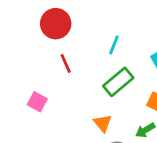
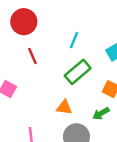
orange triangle: (103, 123) -> (64, 107), turned -42

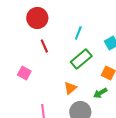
orange triangle: (64, 107) -> (70, 88), turned -48

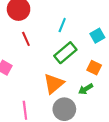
orange triangle: (70, 88) -> (54, 84), size x1.5

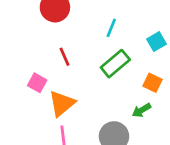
red line: (26, 39) -> (65, 57), moved
orange triangle: (54, 84) -> (62, 103), moved

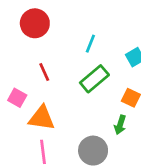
orange triangle: (62, 103) -> (42, 118), turned 48
green arrow: (141, 110) -> (120, 125), turned -42

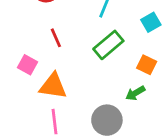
green arrow: (120, 125) -> (135, 93), turned 42

